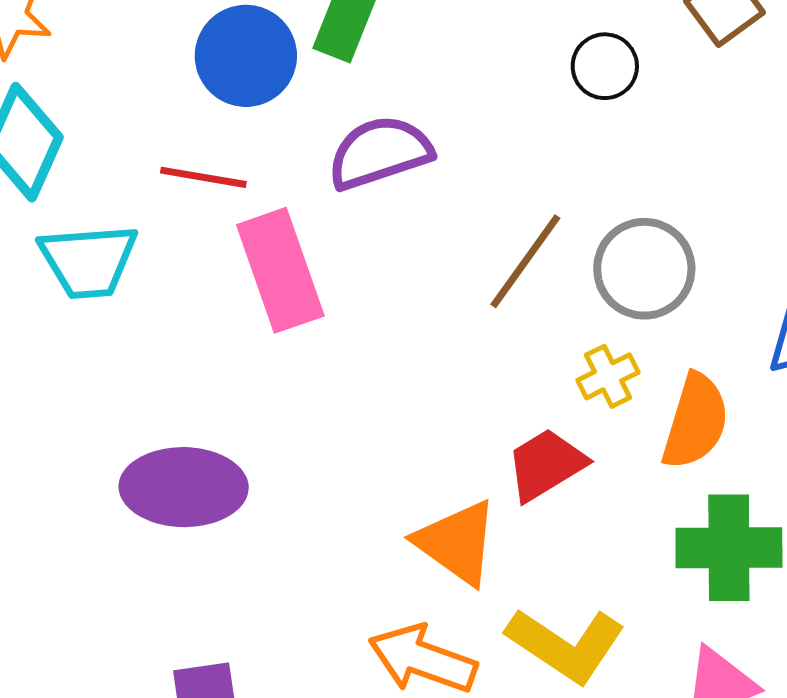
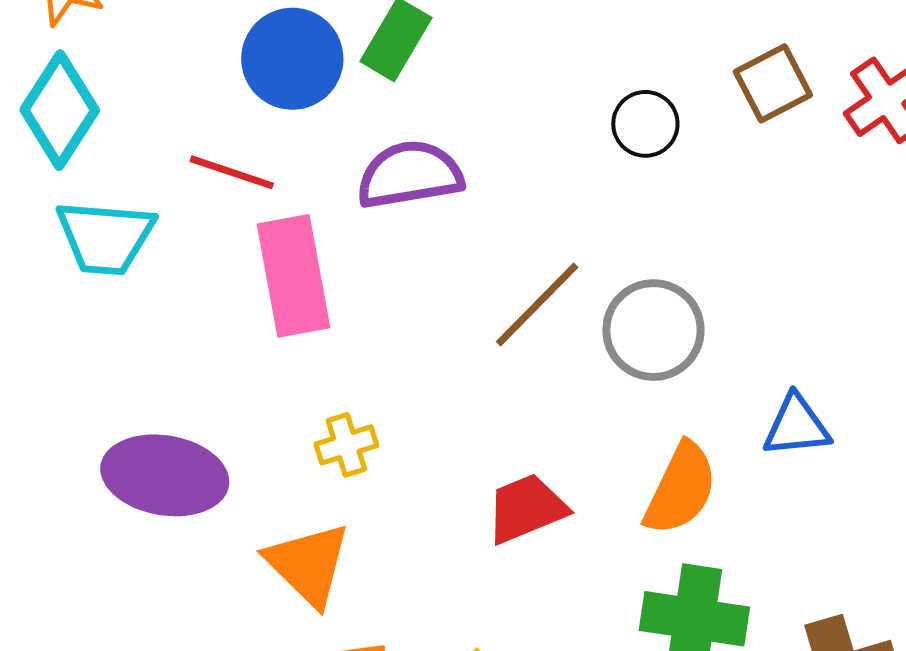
yellow cross: (608, 376) -> (346, 445), moved
orange triangle: (457, 542) -> (308, 564), moved

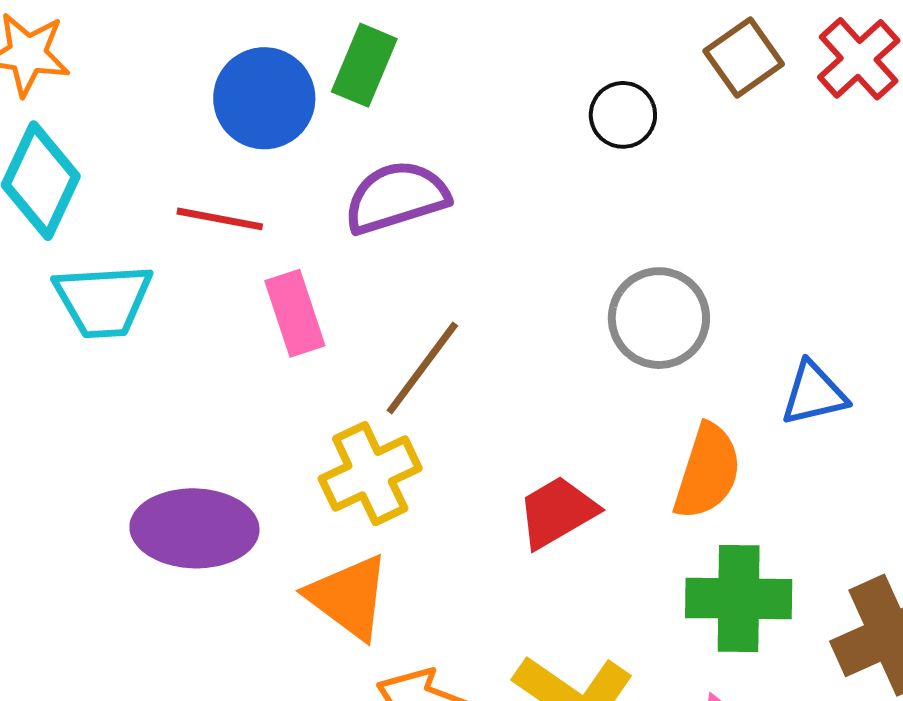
pink rectangle: (293, 276) -> (295, 313), size x0.7
brown line: (537, 304) -> (422, 368), moved
yellow cross: (346, 445) -> (370, 474), size x1.6

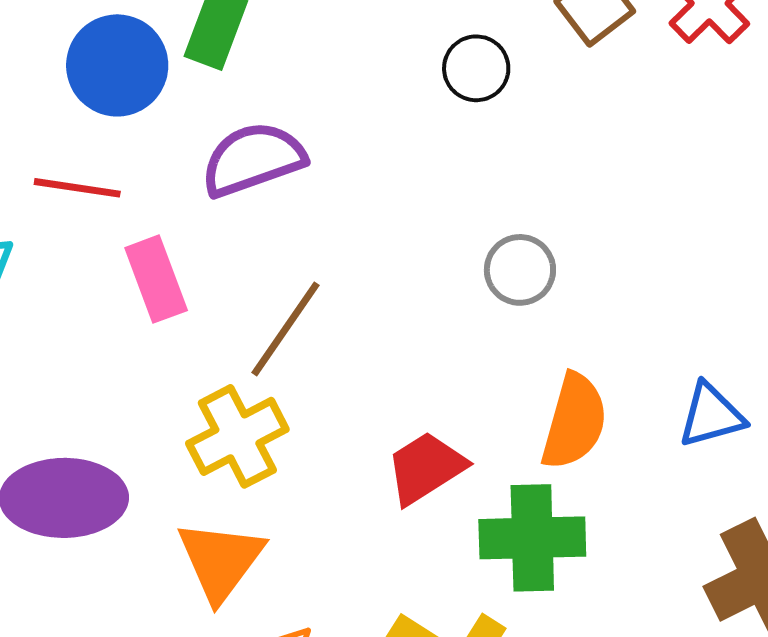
gray circle: (659, 318) -> (520, 270), size x0.7
blue triangle: (814, 394) -> (711, 415), moved
orange triangle: (349, 597) -> (220, 561), turned 32
green cross: (739, 599) -> (532, 538), moved

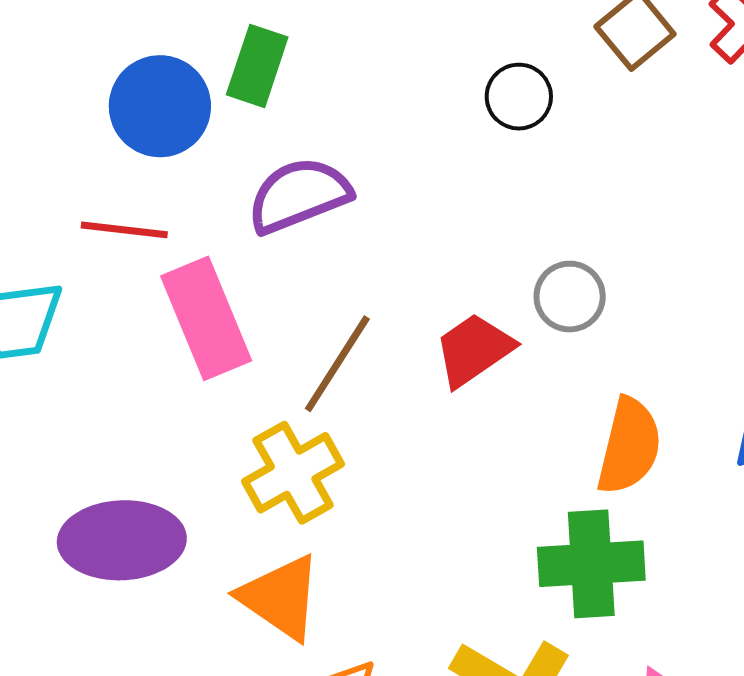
pink rectangle: (156, 279) -> (206, 318), size x1.4
red trapezoid: (426, 468) -> (474, 350), moved
orange triangle: (220, 561) -> (280, 597), turned -30

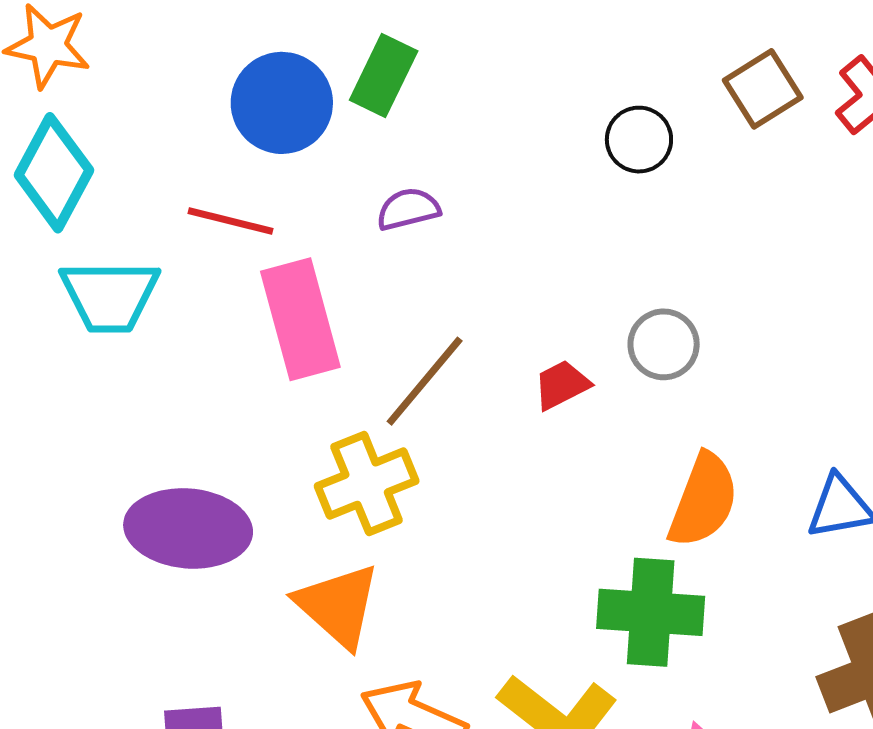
purple semicircle: (299, 195) -> (408, 209), size x0.6
red trapezoid: (474, 350) -> (562, 385), size x0.7

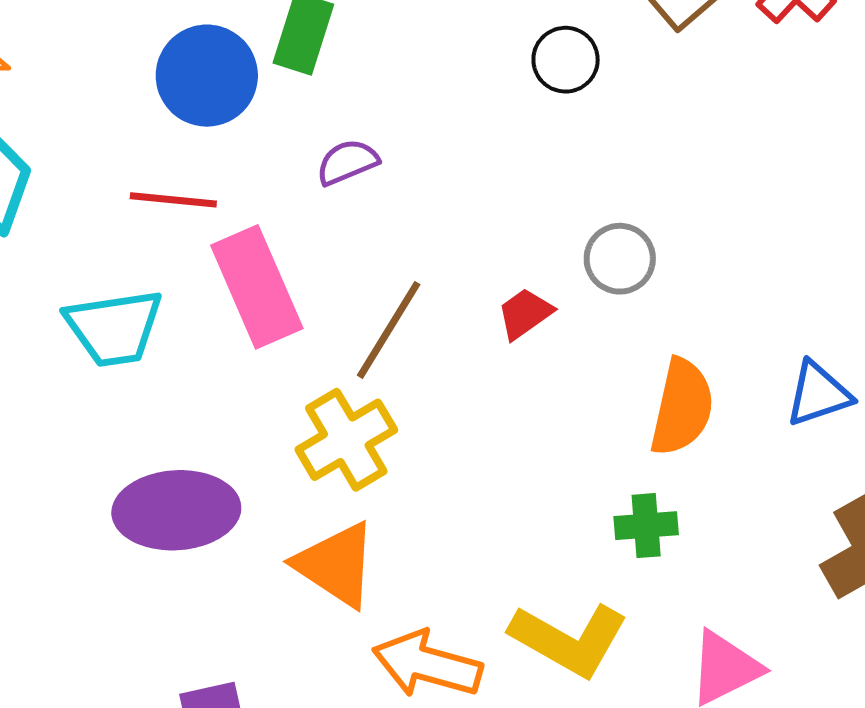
cyan trapezoid: (110, 296) -> (114, 328), moved
green cross: (651, 612) -> (646, 526), size x0.6

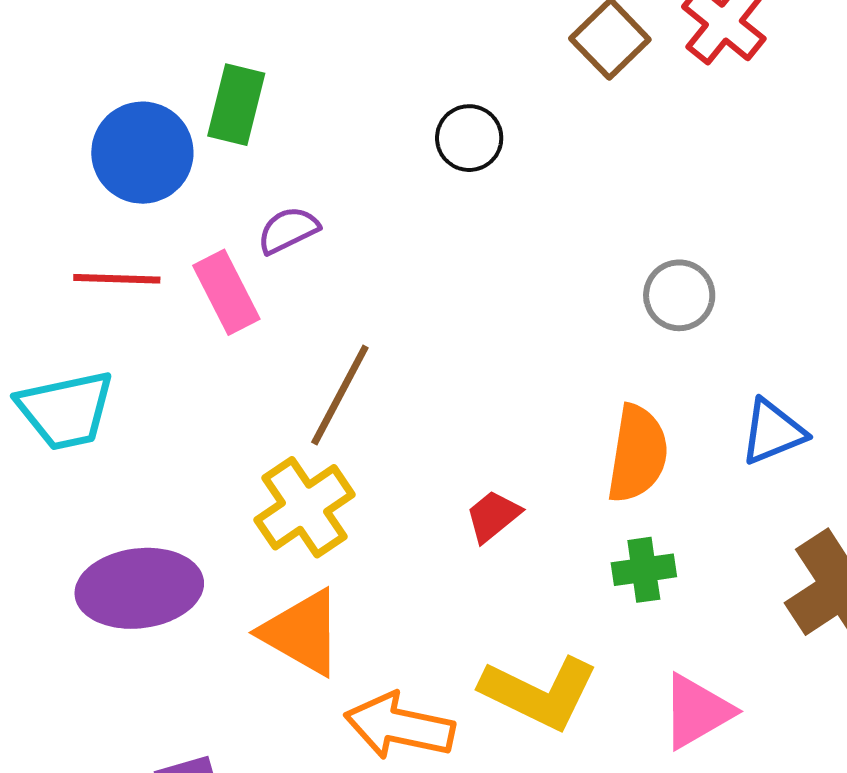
black circle: (566, 60) -> (469, 138), moved
gray circle: (620, 259) -> (679, 295), moved
pink rectangle: (257, 287) -> (226, 292), moved, size x0.7
red trapezoid: (525, 314) -> (493, 516), moved
green cross: (646, 526) -> (644, 570), moved

